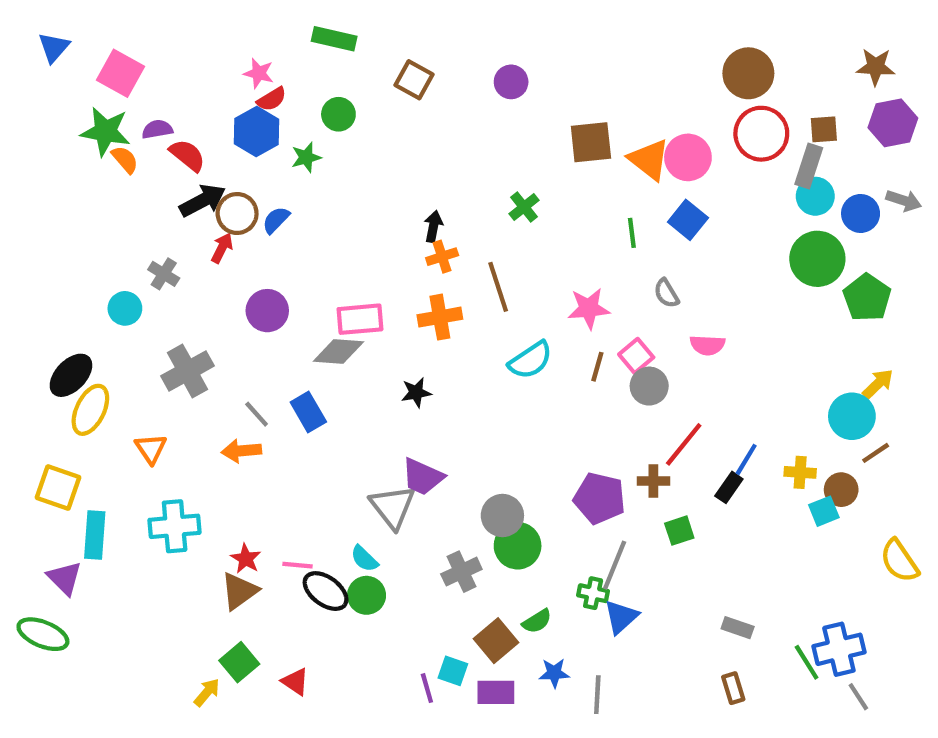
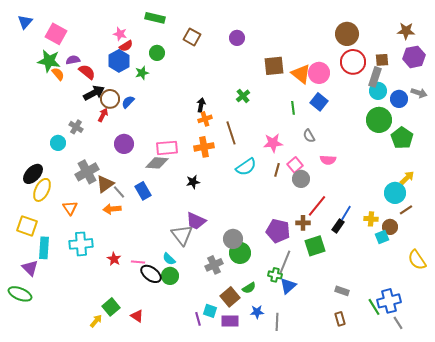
green square: (679, 531) -> (315, 246), size x1.5
brown triangle: (239, 591) -> (105, 184), moved

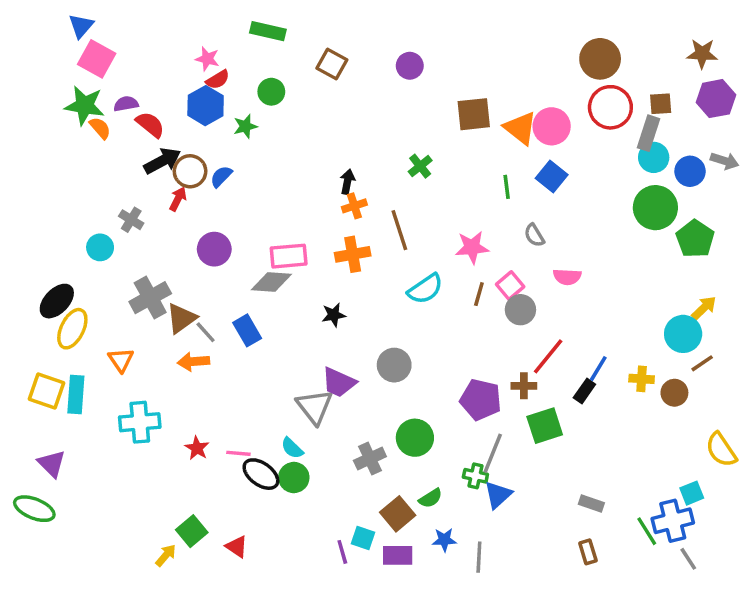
blue triangle: (25, 22) -> (81, 26), moved
cyan square: (382, 237) -> (692, 493), moved
gray circle: (233, 239) -> (394, 365), moved
cyan rectangle: (44, 248) -> (76, 394), moved

